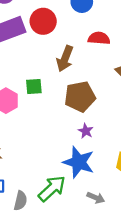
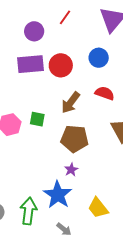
green arrow: (52, 189) -> (29, 211), turned -56

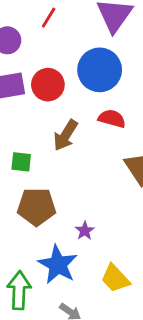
blue circle: (99, 58) -> (100, 70), size x1.6
brown pentagon: (74, 139) -> (37, 207), moved
purple star: (71, 170) -> (85, 231), moved

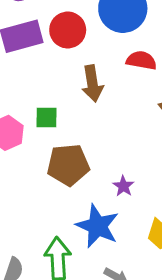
brown arrow: (66, 135) -> (92, 84), turned -36

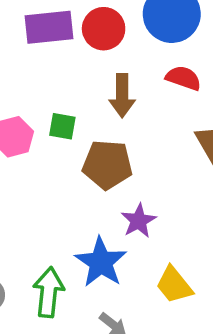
brown pentagon: (68, 165) -> (107, 165), moved
purple star: (123, 186) -> (139, 221), size x1.4

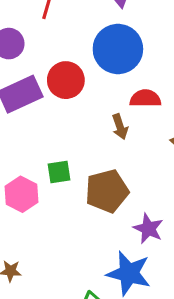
brown arrow: (122, 96) -> (120, 127), moved, size x0.7

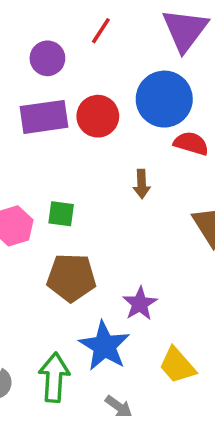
red semicircle: (145, 98) -> (191, 143), moved
brown pentagon: (107, 191) -> (71, 278), moved

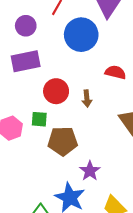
blue circle: (164, 99) -> (81, 35), moved
red circle: (98, 116) -> (56, 91), moved
brown pentagon: (71, 278) -> (63, 141), moved

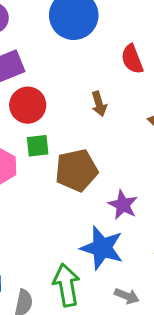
red semicircle: (115, 72) -> (132, 59), turned -114
red circle: (56, 91) -> (28, 105), moved

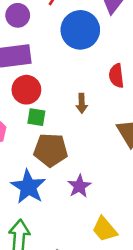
green square: (38, 146) -> (36, 117), moved
blue star: (102, 248) -> (28, 187), moved

